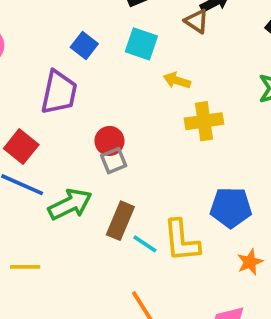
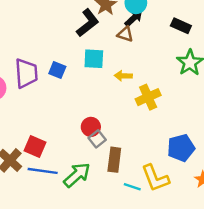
purple trapezoid: (59, 92) -> (26, 73), moved
brown rectangle: (120, 221) -> (114, 160), moved

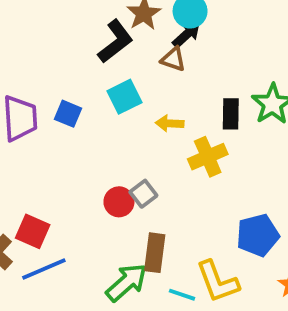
black rectangle: (181, 26) -> (231, 114), moved, turned 66
cyan square: (94, 59) -> (125, 97), turned -30
gray square: (97, 139) -> (143, 194), moved
blue line: (43, 171) -> (44, 269), turned -32
green arrow: (77, 175) -> (127, 282), moved

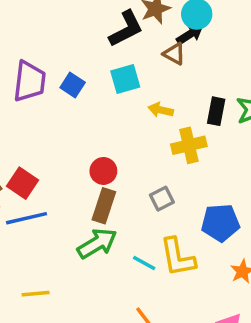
gray square: (143, 194) -> (162, 199), moved
brown rectangle: (155, 253) -> (104, 206), moved

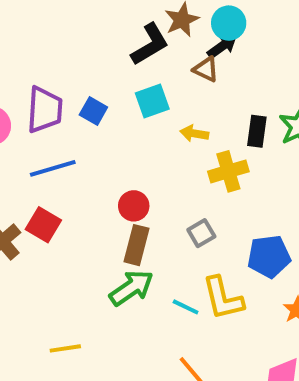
blue line: (26, 218) -> (53, 168), moved

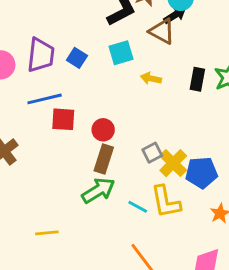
brown triangle: (206, 69) -> (162, 31), size x1.4
yellow cross: (228, 171) -> (173, 163), moved, turned -32
red square: (43, 225) -> (63, 119), moved, turned -30

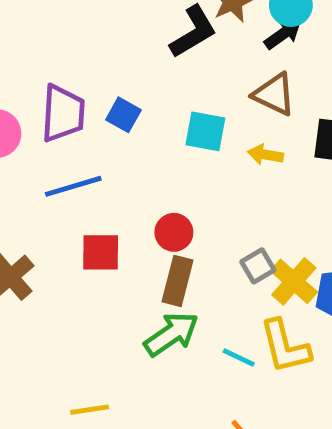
brown triangle: (162, 31) -> (274, 94), moved
cyan square: (121, 53) -> (205, 131), moved, turned 30
yellow arrow: (151, 78) -> (265, 155), moved
red square: (63, 119) -> (101, 252), moved

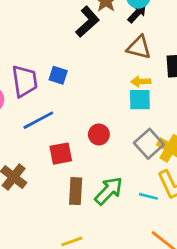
cyan square: (205, 131) -> (140, 100), moved
gray square: (258, 266) -> (149, 144), size x1.5
brown rectangle: (178, 281) -> (76, 191), moved

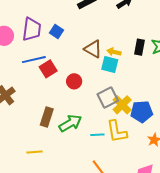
brown triangle: (139, 47) -> (93, 49), moved
red square: (61, 154) -> (48, 69), moved, turned -36
cyan line: (148, 196) -> (97, 135), turned -32

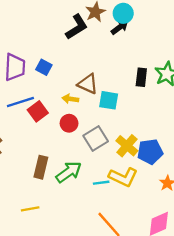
yellow arrow: (114, 52) -> (70, 99), moved
gray square: (108, 97) -> (96, 139), moved
yellow L-shape: (117, 131) -> (123, 177), turned -50

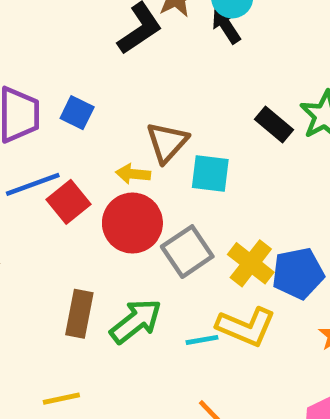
black arrow: (120, 27) -> (226, 26), turned -84
black rectangle: (141, 77) -> (274, 124), turned -54
brown triangle: (88, 84) -> (167, 142), turned 50
red circle: (69, 123) -> (132, 223), size x1.6

